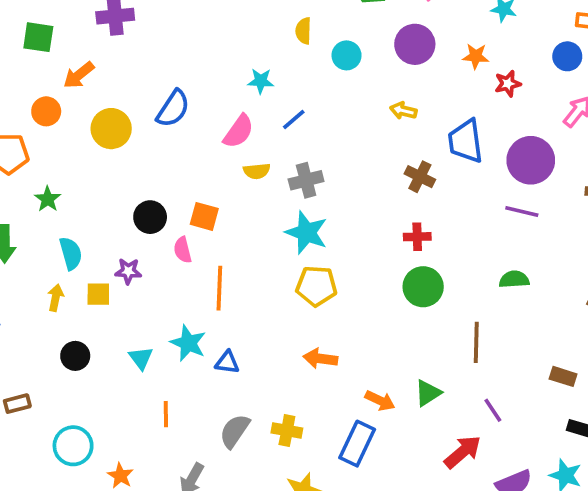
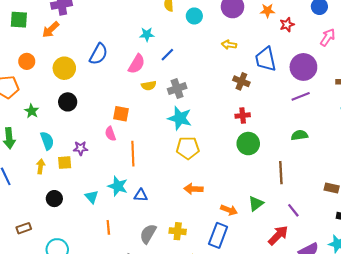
orange arrow: (79, 75) -> (51, 30), moved
purple line: (522, 211) -> (301, 96), turned -30
black circle: (150, 217) -> (68, 102), moved

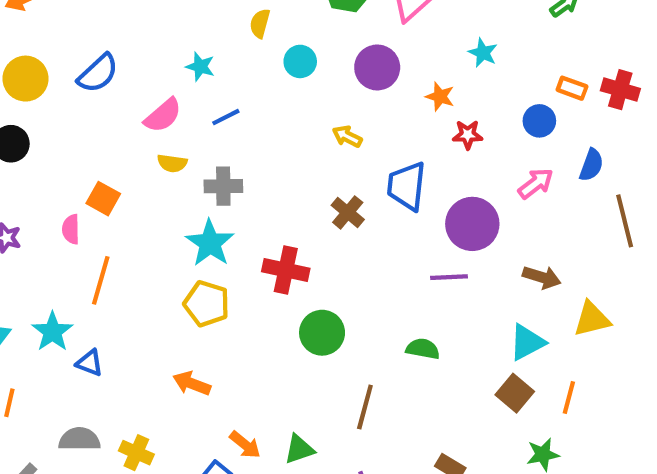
red cross: (243, 115) -> (286, 270), moved, size x1.5
gray semicircle: (148, 234) -> (79, 439), turned 42

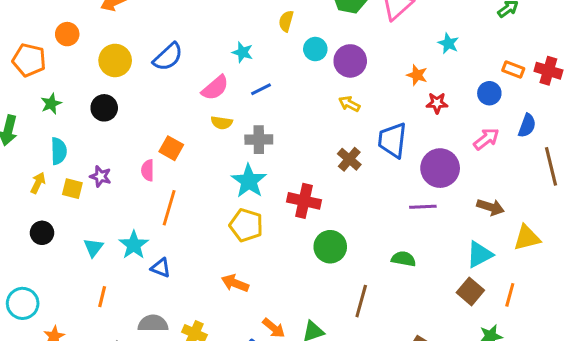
purple circle: (377, 67) -> (350, 61), moved

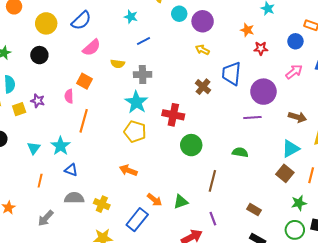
pink semicircle: (215, 88) -> (92, 48), moved
yellow square: (72, 189) -> (19, 109), turned -32
blue triangle: (161, 268) -> (71, 170), moved

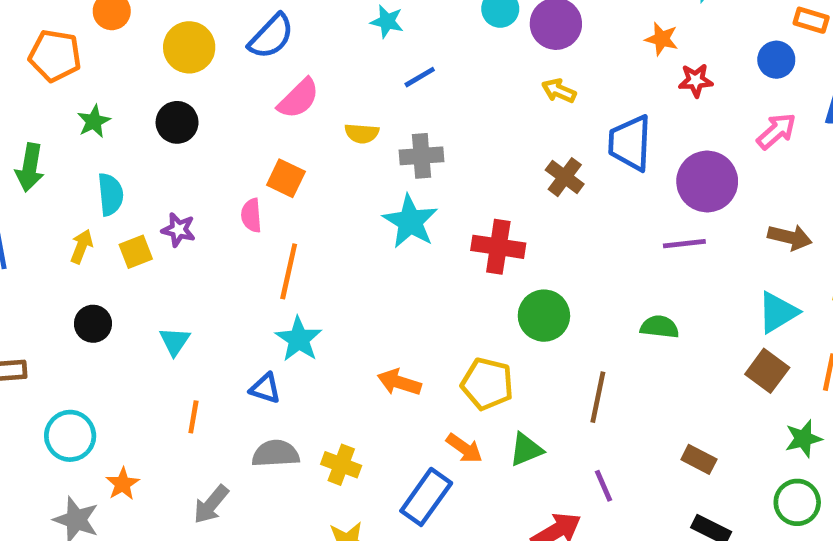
yellow pentagon: (135, 132) -> (487, 384), moved
cyan star: (61, 146) -> (299, 339), moved

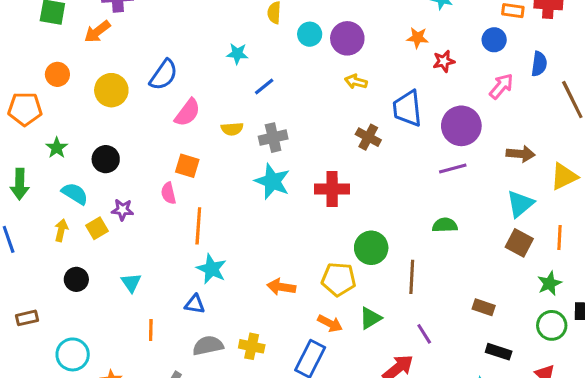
black circle: (177, 122) -> (106, 159), moved
cyan semicircle: (110, 194) -> (75, 194), turned -44
green circle: (544, 316) -> (371, 248), moved

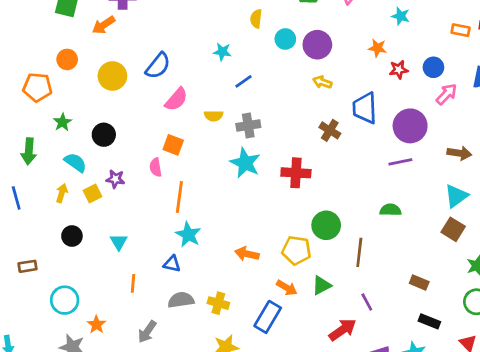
blue circle: (494, 40) -> (433, 67), moved

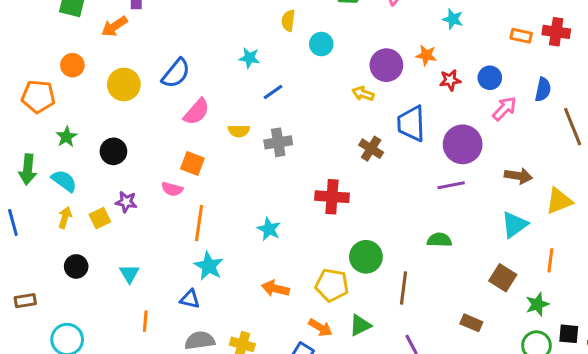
purple circle: (317, 45) -> (386, 65), moved
cyan semicircle: (75, 162) -> (64, 181), moved
cyan star: (245, 163) -> (269, 229), moved, size x0.7
pink semicircle: (156, 167) -> (172, 189), turned -66
brown square: (453, 229) -> (503, 278), moved

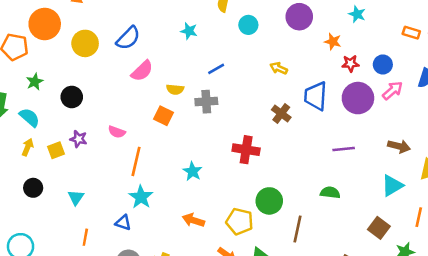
orange circle: (72, 65) -> (45, 24), size x1.6
purple circle: (386, 65) -> (299, 17), moved
blue line: (273, 92) -> (216, 69), moved
purple circle: (463, 144) -> (358, 98), moved
orange square: (192, 164) -> (163, 116), moved

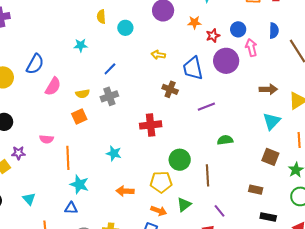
pink arrow: (393, 91) -> (251, 47), turned -48
orange square: (163, 116) -> (79, 117), turned -35
purple line: (344, 149) -> (206, 107), moved

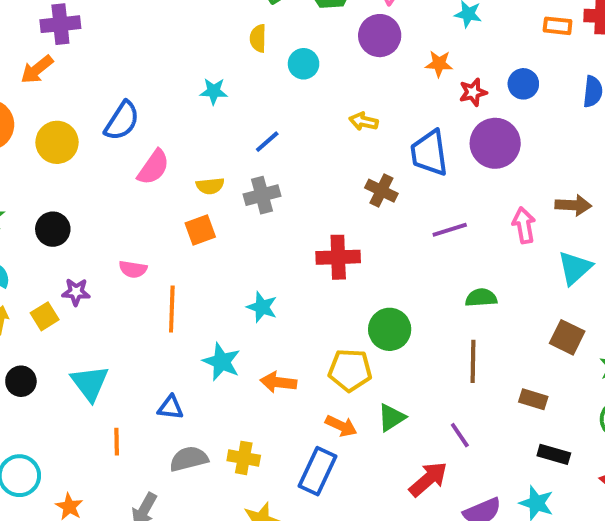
pink arrow: (251, 47) -> (524, 225), moved
brown line: (208, 175) -> (473, 361), moved
cyan star: (79, 184) -> (222, 362), moved
cyan triangle: (29, 199) -> (90, 383), size x1.5

